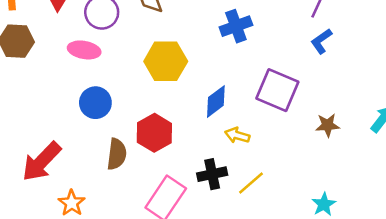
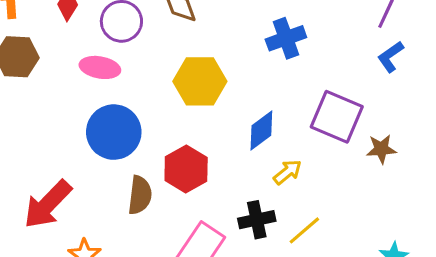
blue circle: (95, 103) -> (114, 132), size x1.4
brown star: (328, 125) -> (381, 149), moved
yellow arrow: (237, 135) -> (287, 172), turned 125

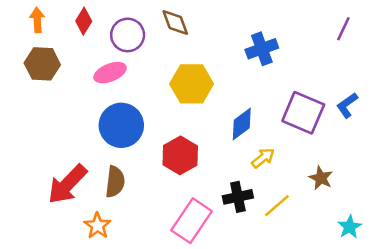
blue L-shape: (391, 57) -> (347, 105), moved
pink ellipse: (100, 67) -> (110, 73), turned -32
brown star: (381, 149) -> (321, 178), moved, turned 30
brown semicircle: (140, 195) -> (115, 182), moved

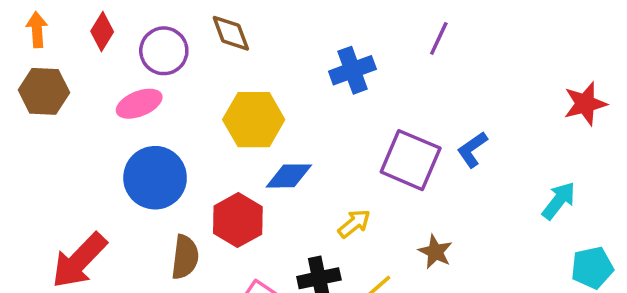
purple line: (343, 29) -> (439, 38), moved
blue diamond: (242, 124) -> (289, 176), moved, turned 36
brown semicircle: (115, 182) -> (185, 257), moved

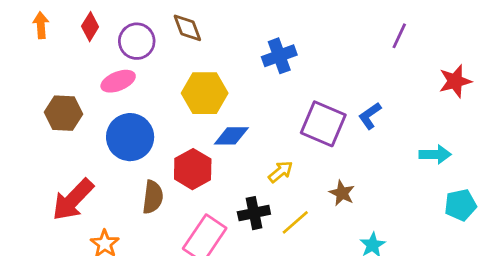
purple line: (439, 38) -> (399, 36), moved
brown hexagon: (44, 91) -> (63, 113), moved
cyan arrow: (559, 201) -> (435, 154), turned 52

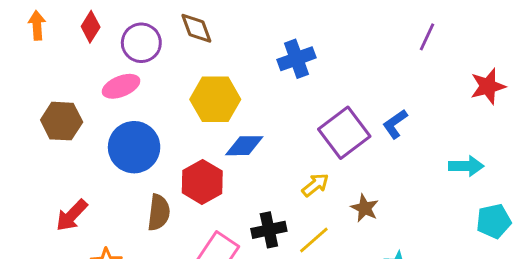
purple square: (323, 124) -> (344, 133), turned 30
yellow arrow: (281, 172) -> (315, 185), moved
red arrow: (73, 200) -> (72, 215), size x0.7

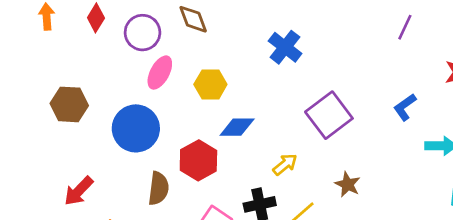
blue cross: (296, 59) -> (285, 47), turned -32
pink ellipse: (121, 86) -> (160, 73), moved, turned -40
yellow hexagon: (215, 99) -> (210, 84), size x0.7
blue L-shape: (395, 124) -> (405, 107), moved
yellow arrow: (315, 185) -> (285, 164), moved

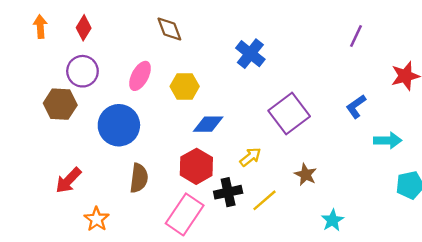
purple circle: (143, 33) -> (82, 71), moved
red hexagon: (198, 160) -> (196, 166), moved

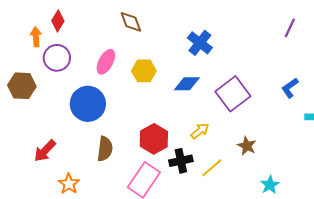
orange arrow: (40, 27) -> (36, 37), moved
brown hexagon: (60, 104) -> (22, 86), moved
blue diamond: (208, 124) -> (187, 84), moved

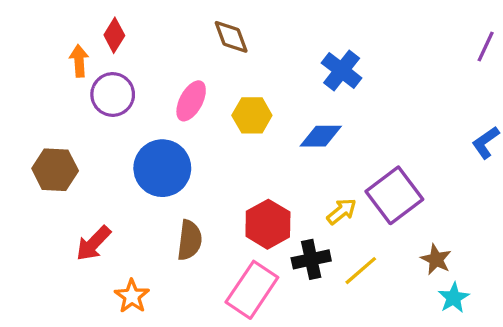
brown hexagon: (22, 86) -> (55, 170), moved
purple square: (233, 94) -> (394, 195), moved
brown star: (247, 146) -> (436, 259), moved

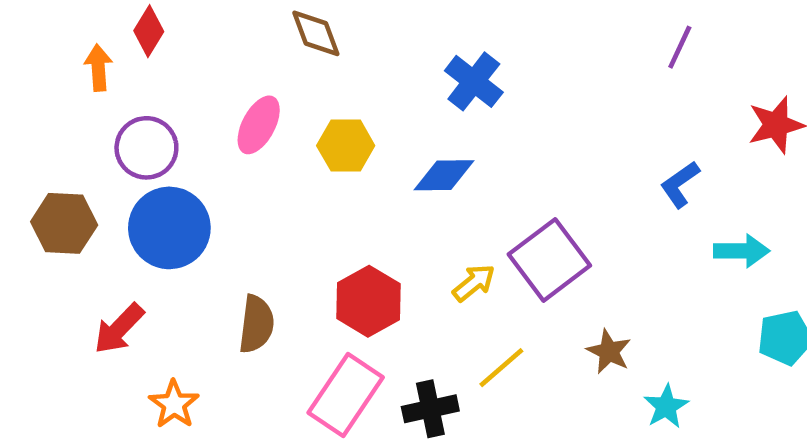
purple circle: (113, 94) -> (146, 148), moved
blue circle: (162, 168) -> (169, 228), moved
black cross: (311, 259) -> (430, 409), moved
cyan star: (454, 298) -> (666, 406), moved

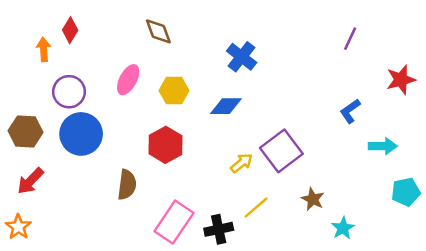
red hexagon: (369, 301) -> (166, 145), moved
red arrow: (119, 329) -> (30, 181), moved
orange star: (174, 404) -> (18, 227), moved

